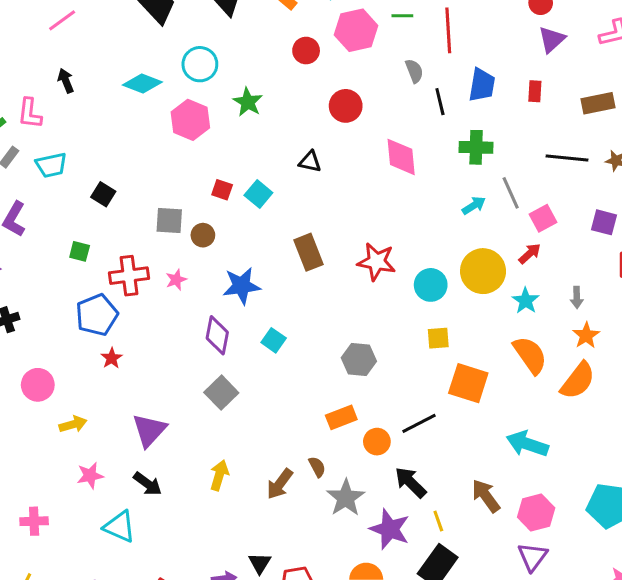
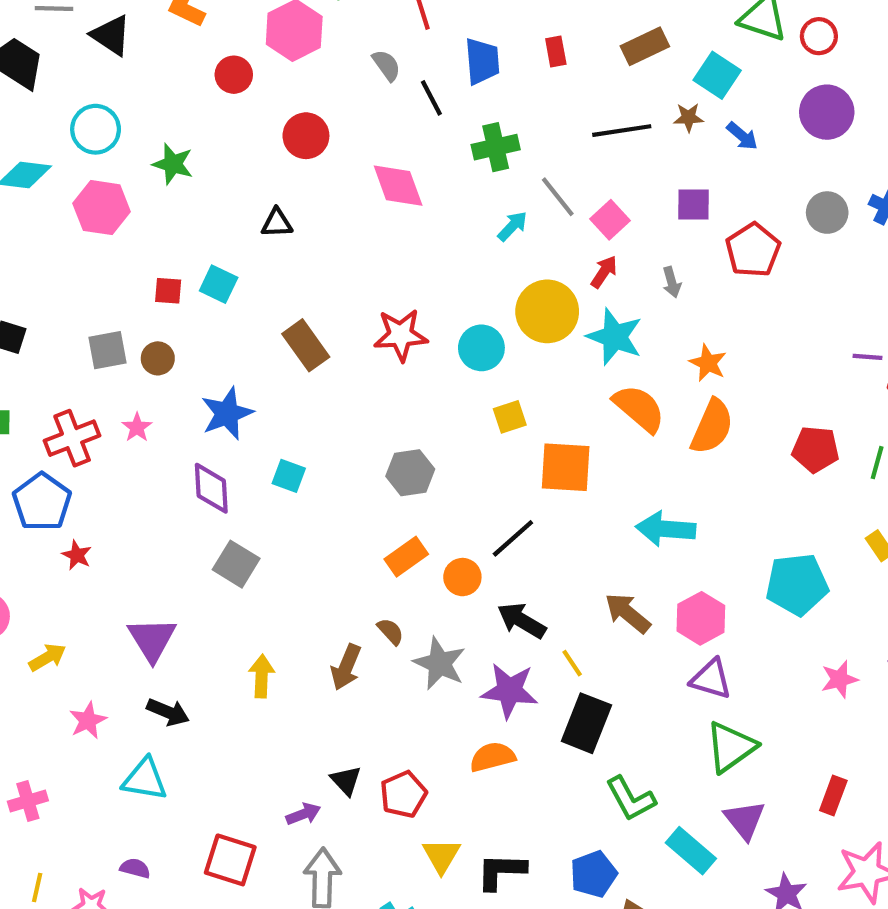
gray arrow: (577, 298) -> (672, 282), moved
cyan star: (526, 301) -> (615, 337), size x1.5
purple triangle: (532, 557) -> (711, 679), turned -36

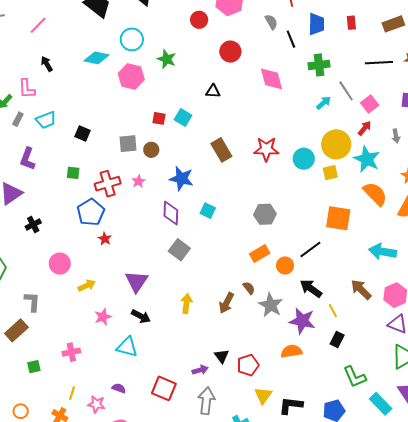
blue star: (227, 413) -> (181, 179), turned 30
yellow square: (510, 417) -> (330, 173), moved
black rectangle: (586, 723) -> (337, 339), size x0.6

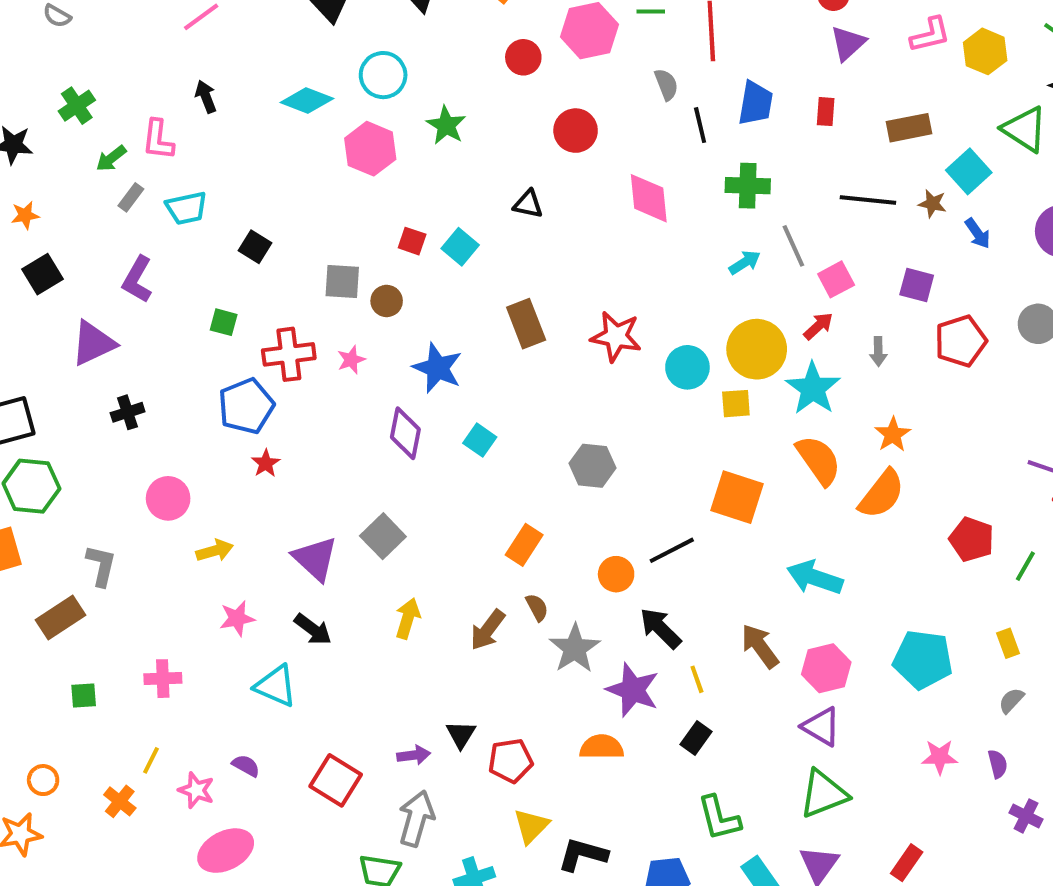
gray square: (179, 250) -> (383, 536), moved
orange rectangle: (260, 254) -> (524, 545), moved, turned -36
purple triangle: (137, 281) -> (315, 559), turned -30

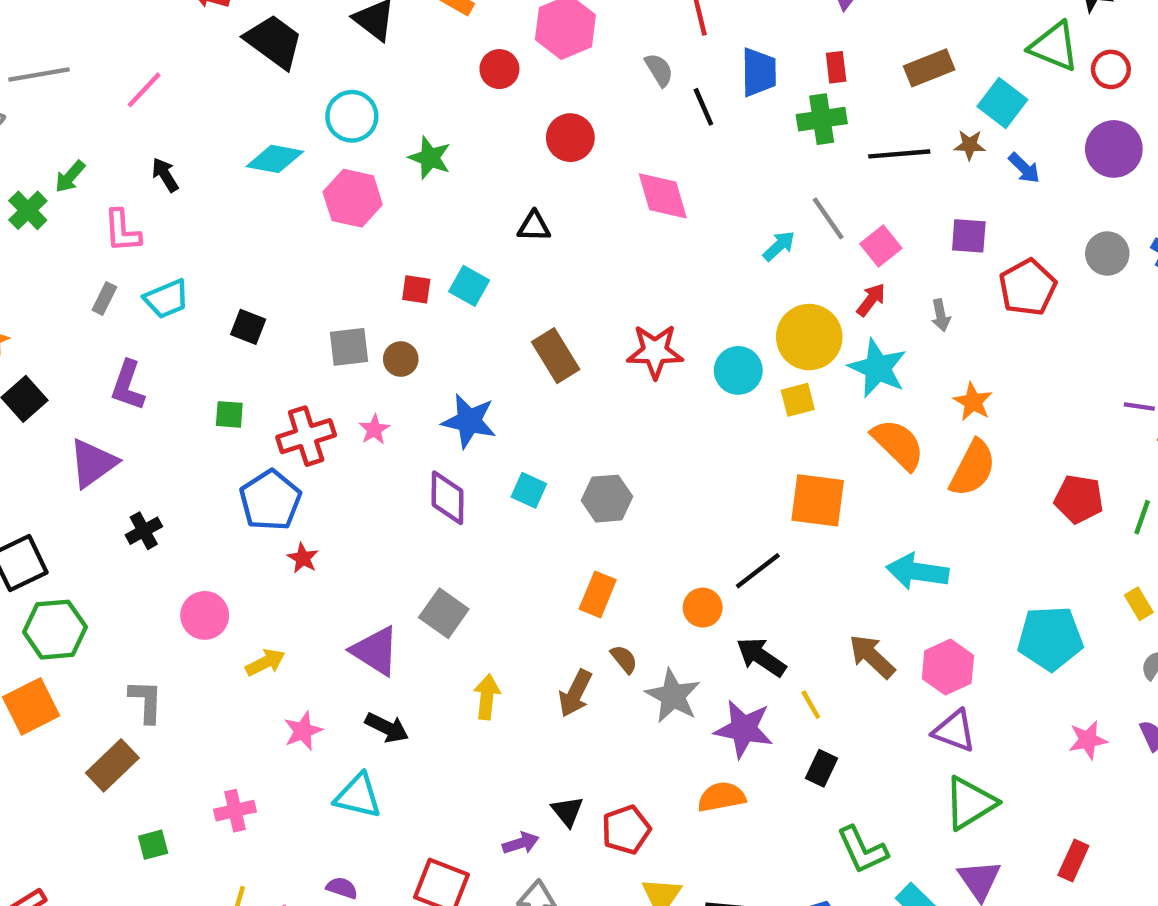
green arrow: (111, 158) -> (70, 177), moved
green cross: (748, 186) -> (822, 119), moved
gray hexagon: (592, 466) -> (607, 499), moved

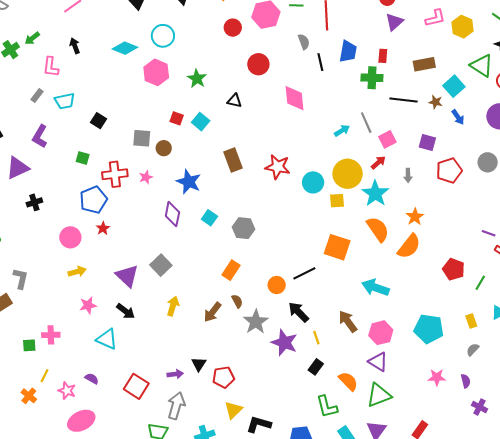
green star: (430, 158) -> (197, 79), moved
pink circle: (205, 615) -> (70, 237), moved
orange semicircle: (722, 797) -> (348, 381), moved, turned 45
green square: (153, 845) -> (29, 345), moved

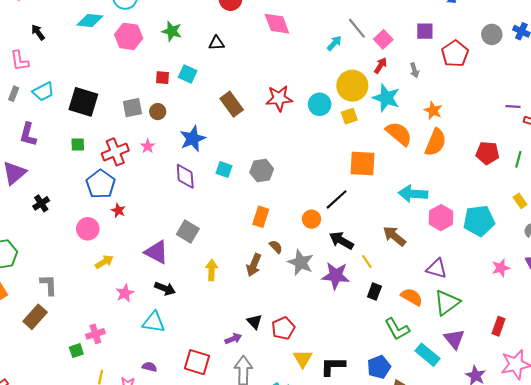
black square: (98, 121) -> (83, 102), size x1.8
blue star: (189, 182) -> (193, 139), turned -30
pink hexagon: (381, 333) -> (441, 218), moved

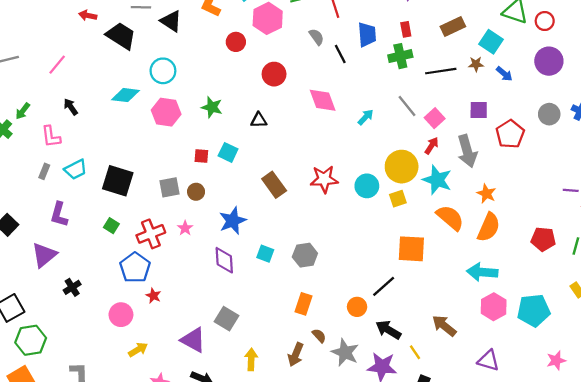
cyan arrow: (334, 43) -> (366, 117), moved
gray arrow: (414, 70) -> (467, 151), size x2.0
green square: (78, 145) -> (111, 226), turned 32
cyan arrow: (413, 194) -> (482, 272), moved

